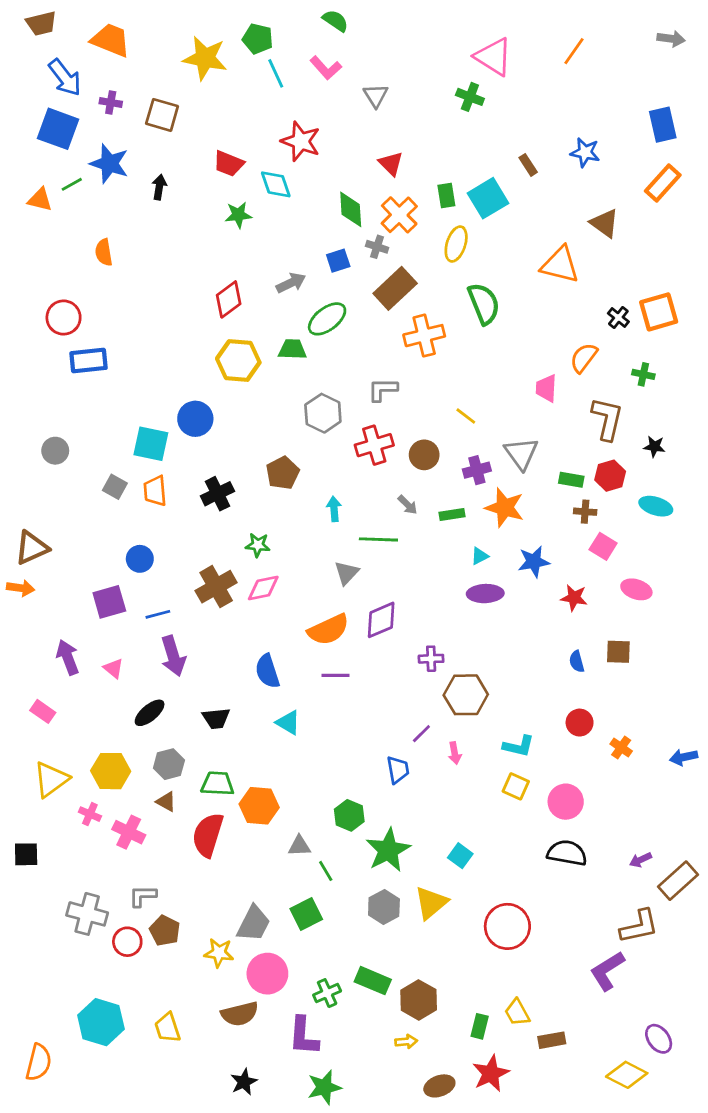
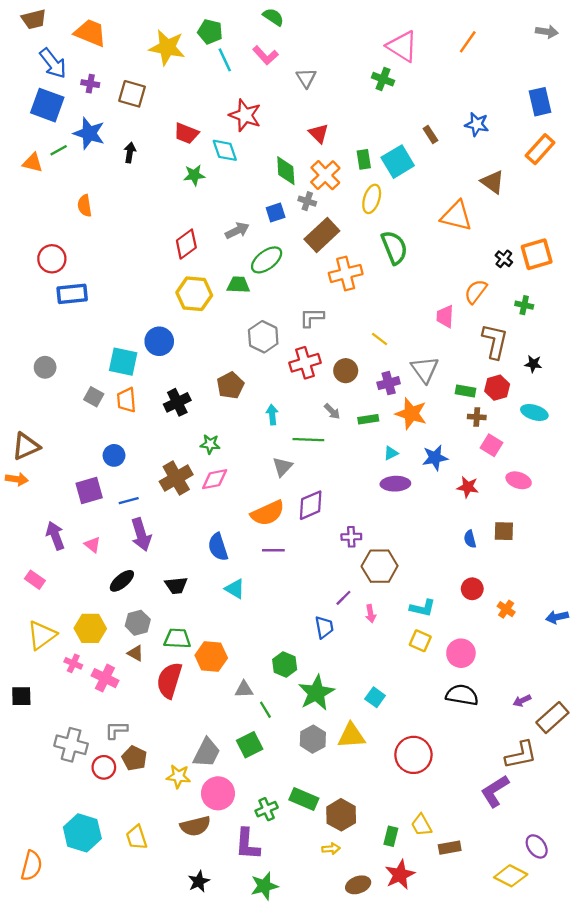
yellow triangle: (431, 903) -> (351, 736), turned 36

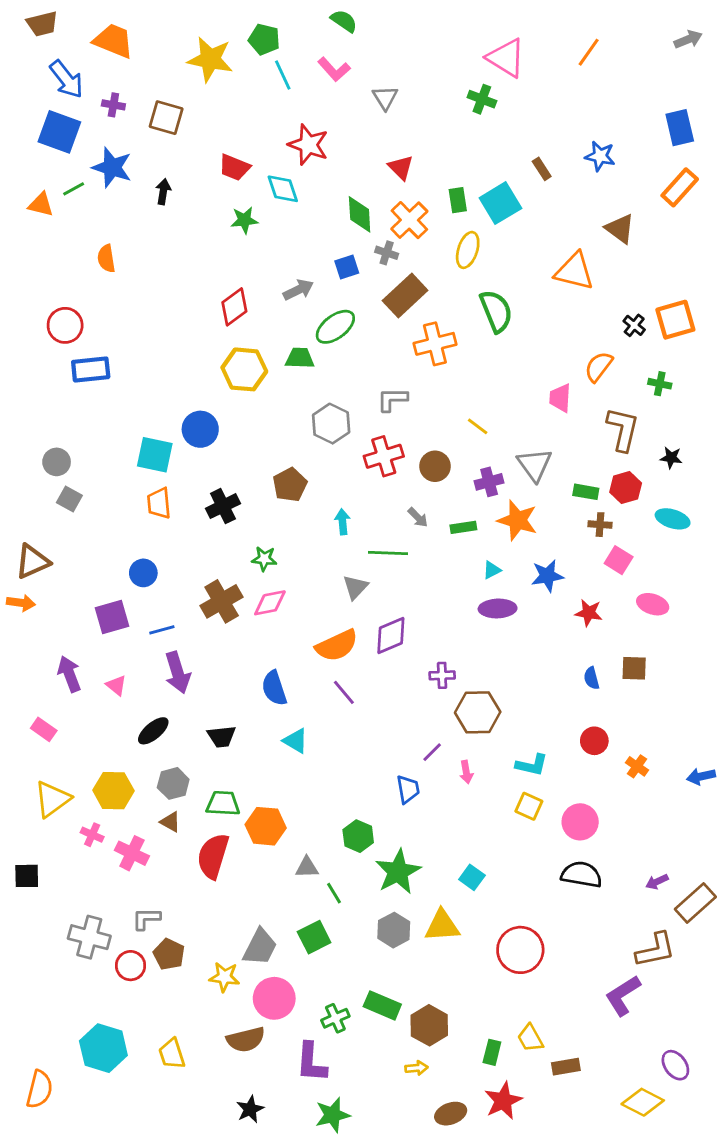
gray arrow: (547, 32) -> (688, 39), turned -30
gray square: (94, 397) -> (69, 499), moved
purple line: (273, 550) -> (344, 692), turned 50

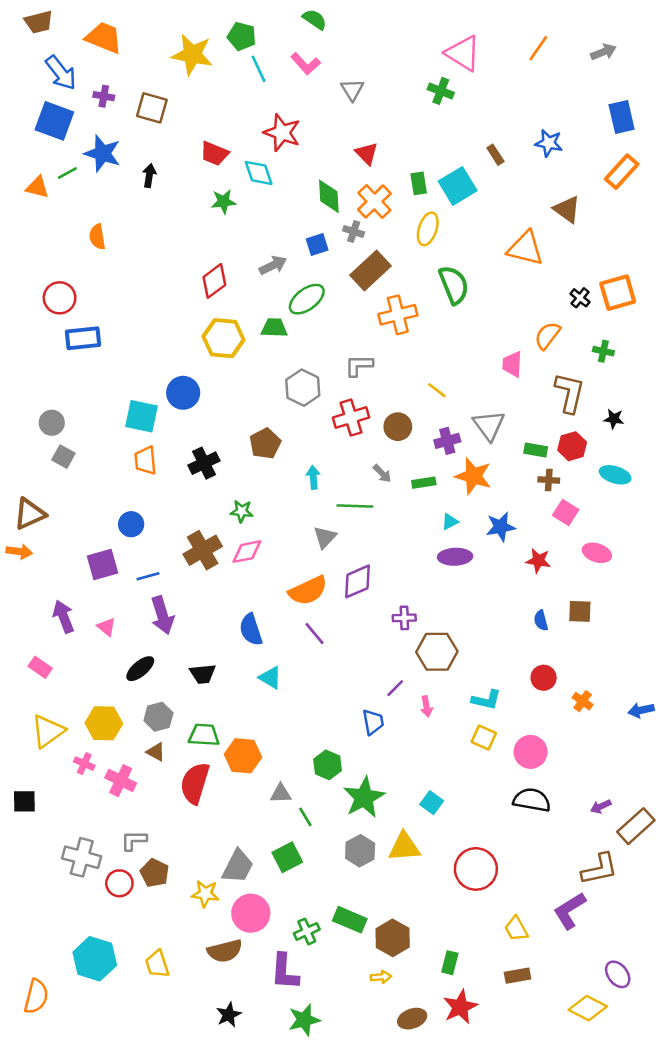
gray arrow: (688, 39) -> (603, 52), moved
yellow trapezoid: (530, 1038) -> (516, 929), moved

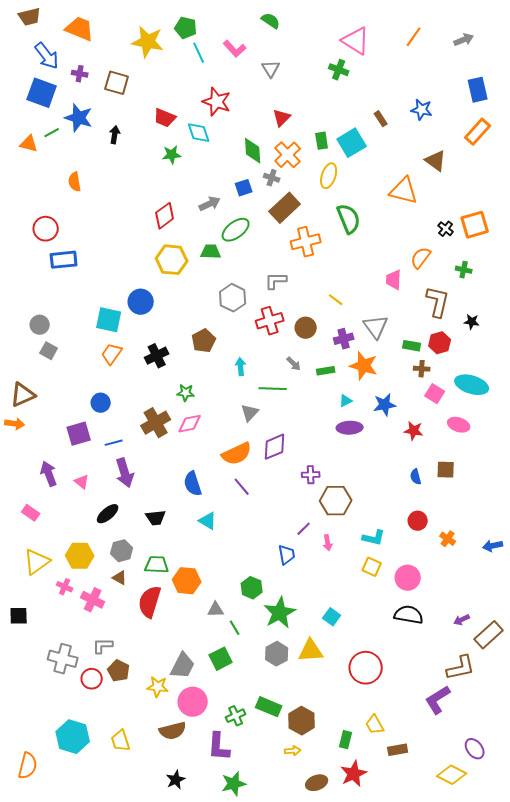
green semicircle: (315, 19) -> (271, 21), moved
red triangle: (367, 153) -> (282, 118), turned 30
orange trapezoid: (145, 460) -> (112, 354), turned 40
cyan ellipse: (615, 475) -> (472, 385), moved, size x1.4
yellow trapezoid: (516, 929) -> (375, 725), moved

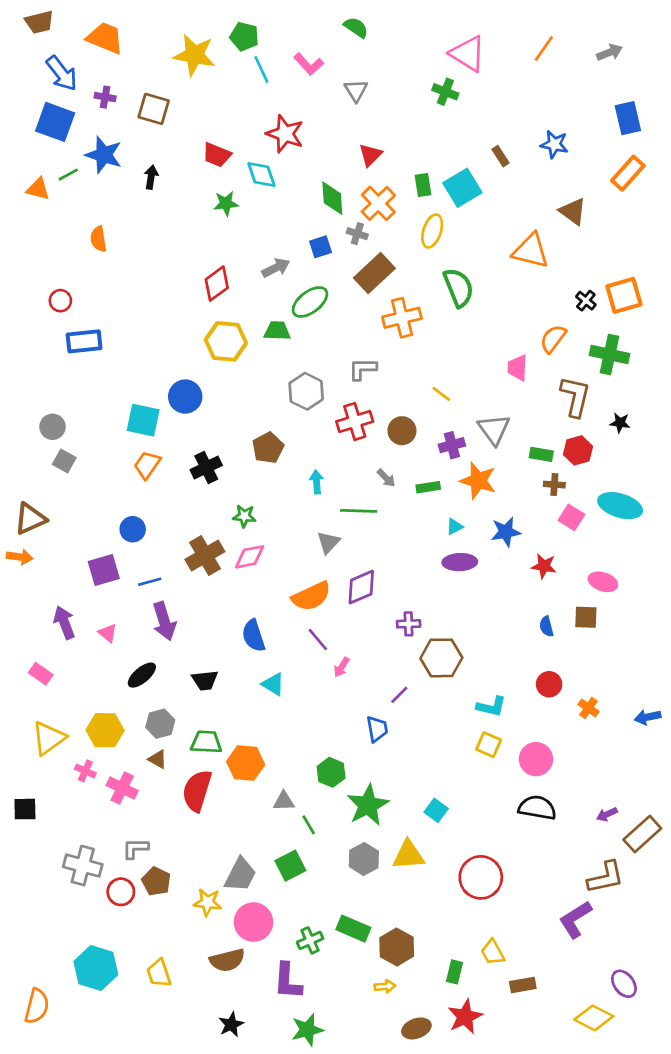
red circle: (46, 229) -> (60, 301), size x0.7
green cross: (464, 270) -> (610, 355), size x1.8
pink ellipse: (459, 425) -> (603, 582), moved
pink arrow: (328, 543) -> (342, 667), moved, turned 42

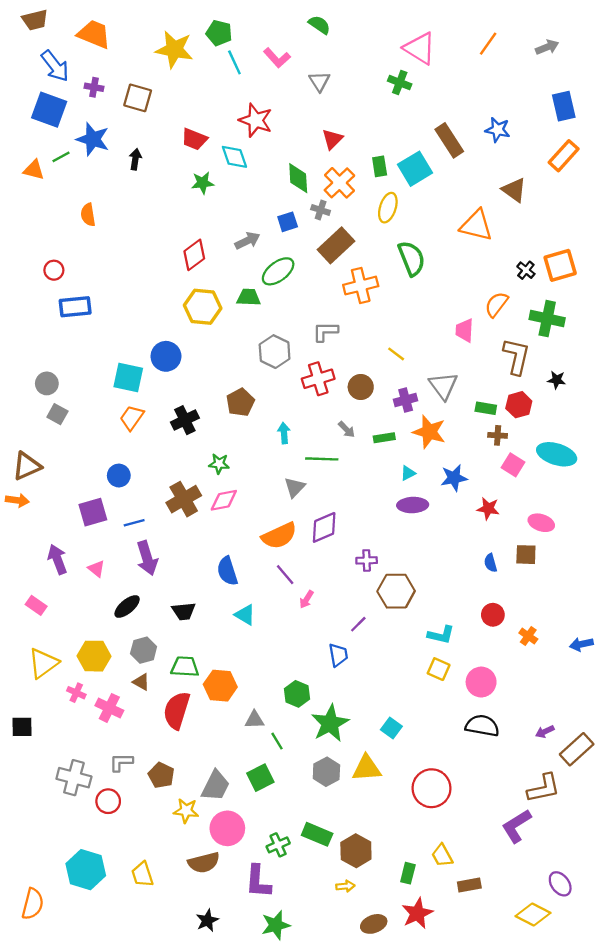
brown rectangle: (500, 156) -> (449, 140), size x1.8
brown pentagon: (156, 881) -> (161, 775), moved

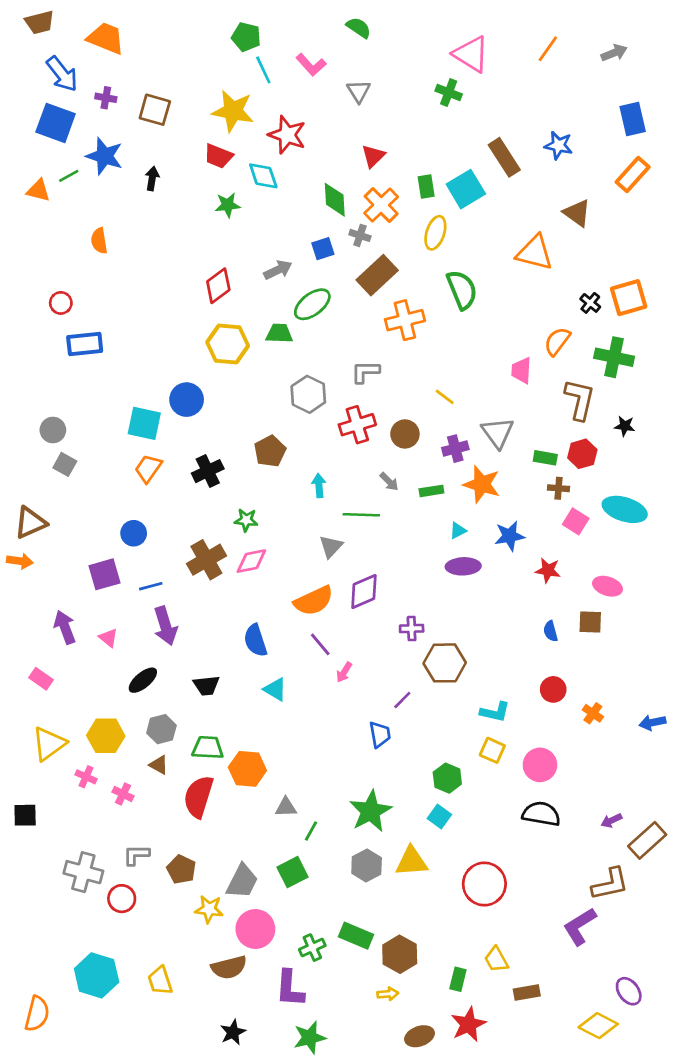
yellow star: (174, 49) -> (233, 111), moved
green hexagon: (297, 694) -> (447, 778), moved
pink cross: (109, 708) -> (123, 794), size x0.7
green line: (277, 741) -> (311, 831), turned 60

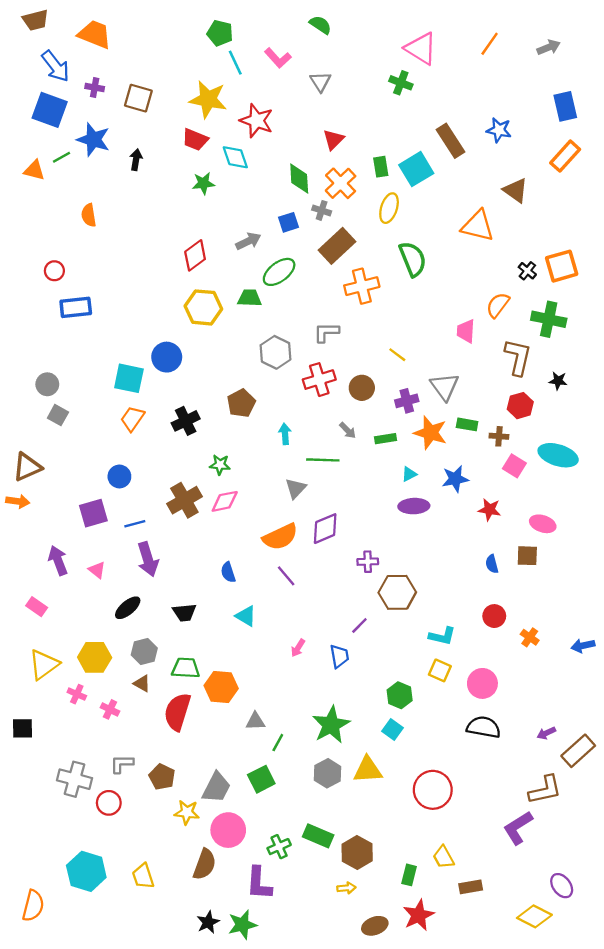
green rectangle: (545, 458) -> (467, 424), moved
blue semicircle: (255, 640) -> (228, 572), size x0.7
pink arrow: (344, 672) -> (298, 648), moved
brown semicircle: (229, 967) -> (205, 864), turned -56
green star: (310, 1038) -> (242, 925), moved

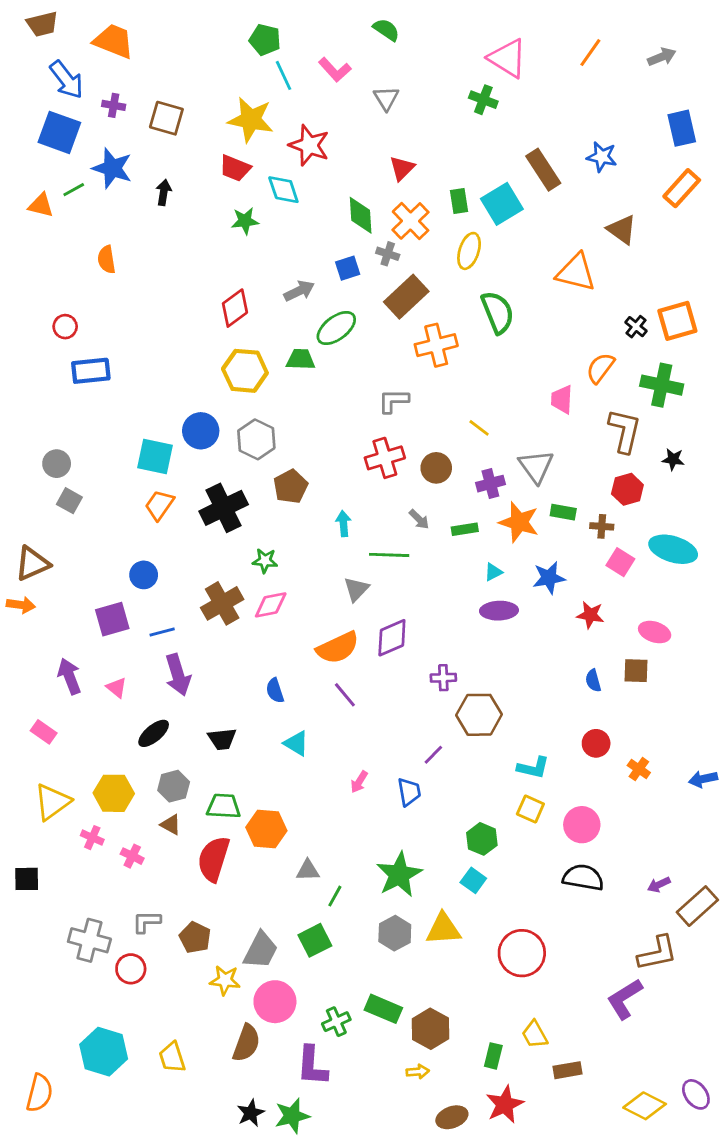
gray hexagon: (276, 352) -> (256, 439), moved
black cross: (186, 421) -> (224, 508), size x1.4
purple ellipse: (562, 886) -> (696, 1094), moved

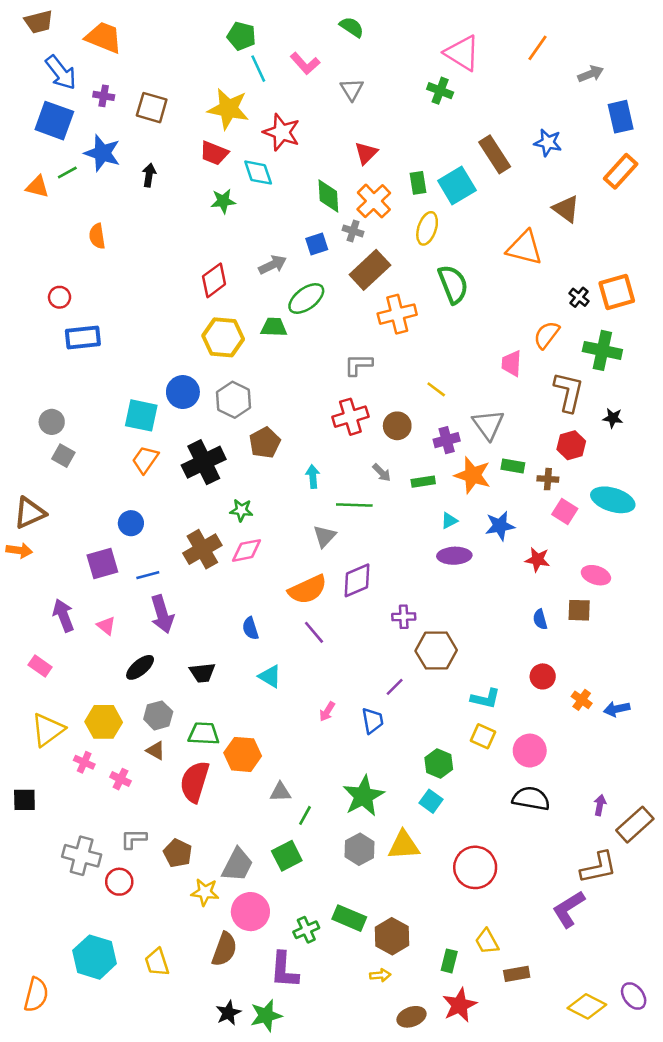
gray arrow: (662, 57) -> (591, 74), moved
blue arrow: (703, 779) -> (617, 709), moved
purple arrow: (659, 885) -> (600, 805), turned 126

